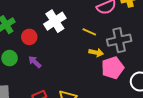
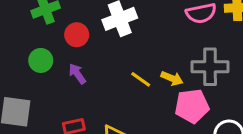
yellow line: (89, 32) -> (141, 79), moved

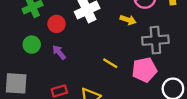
yellow arrow: (172, 78) -> (128, 20), moved
yellow line: (141, 79) -> (110, 63), moved

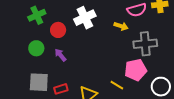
yellow line: (110, 63) -> (117, 85), moved
gray square: (16, 83) -> (39, 82), moved

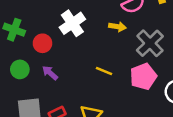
green cross: (37, 15) -> (14, 30), turned -36
gray cross: (145, 44) -> (150, 43), turned -30
yellow line: (117, 85) -> (104, 71), moved

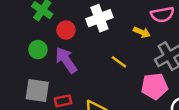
yellow line: (104, 71) -> (119, 62), moved
purple arrow: (50, 73) -> (66, 60), size x1.6

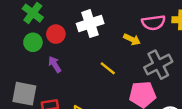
green circle: (38, 50) -> (33, 42), moved
purple arrow: (66, 60) -> (55, 64), size x0.6

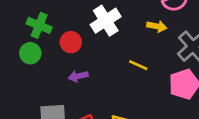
green circle: (33, 42) -> (30, 53), moved
purple arrow: (55, 64) -> (78, 76), turned -56

